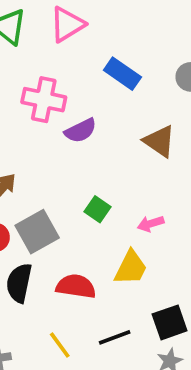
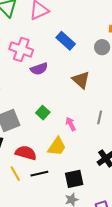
pink arrow: (151, 224) -> (71, 124), turned 72
black line: (115, 337) -> (39, 174), moved
yellow line: (60, 345) -> (15, 174), moved

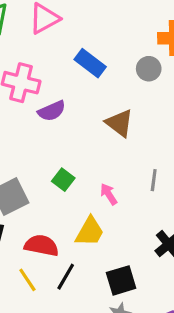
black line: (39, 174) -> (66, 277), turned -42

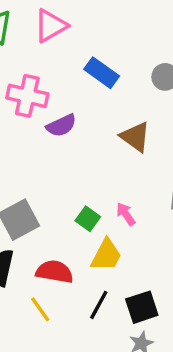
green square: (63, 180) -> (88, 219), moved
black line: (66, 277) -> (99, 305), moved

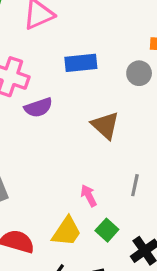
blue rectangle: (102, 73) -> (81, 63), turned -48
green square: (88, 219) -> (107, 230), moved

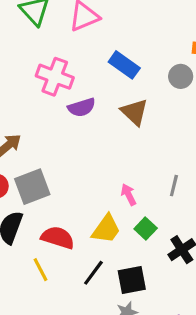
blue rectangle: (81, 63) -> (124, 65), turned 40
brown triangle: (105, 125) -> (134, 112), moved

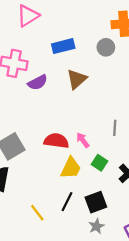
blue rectangle: (124, 65) -> (63, 46), turned -40
brown triangle: (134, 112) -> (77, 79), turned 45
red semicircle: (58, 238) -> (56, 141), moved
yellow line: (40, 270) -> (37, 213), moved

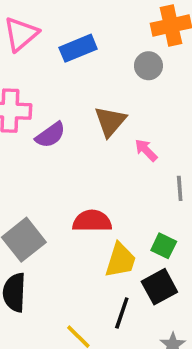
blue rectangle: (63, 46) -> (78, 48), moved
pink arrow: (83, 140) -> (146, 150), moved
black square: (96, 202) -> (159, 287), moved

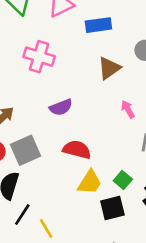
brown triangle: (110, 121) -> (109, 68), moved
purple semicircle: (50, 135) -> (61, 107), moved
black line: (122, 313) -> (22, 214), moved

